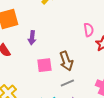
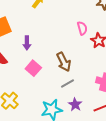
pink square: (44, 65) -> (33, 68), moved, turned -35

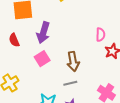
purple arrow: (27, 43) -> (43, 33), size x1.5

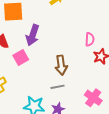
pink square: (42, 59) -> (21, 57), moved

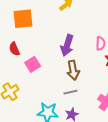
purple arrow: (33, 35) -> (67, 45), moved

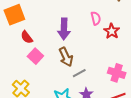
red semicircle: (14, 49) -> (27, 37), moved
brown arrow: (73, 70) -> (66, 57), moved

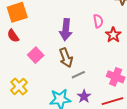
red semicircle: (27, 37) -> (13, 36), moved

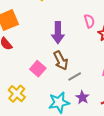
pink square: (36, 55) -> (38, 69), moved

